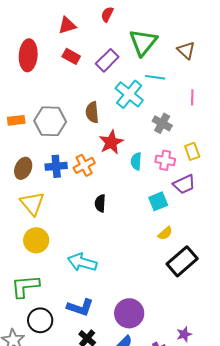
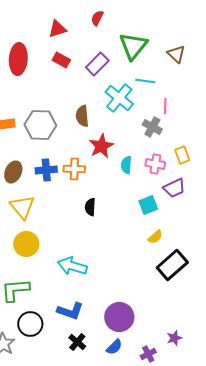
pink line: (192, 97) -> (165, 106), moved
orange cross: (84, 165) -> (74, 169), turned 30

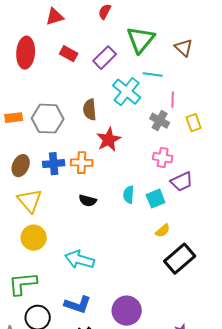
red triangle: (57, 29) -> (55, 17), moved
yellow rectangle: (182, 155) -> (194, 123), moved
cyan semicircle: (126, 165) -> (129, 195), moved
black semicircle: (90, 207) -> (88, 201), moved, turned -78

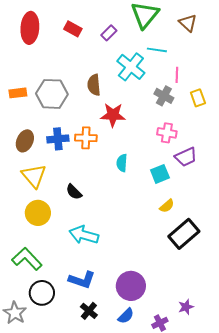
purple rectangle: (105, 58) -> (109, 33), size x0.7
red star: (109, 140) -> (113, 115), turned 30
cyan semicircle: (129, 195) -> (122, 163), moved
black semicircle: (88, 201) -> (74, 192), moved, turned 30
green L-shape: (23, 284) -> (27, 259), turned 52

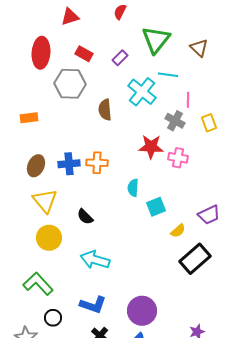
gray hexagon: (52, 94) -> (70, 84), moved
red star: (113, 115) -> (151, 147), moved
purple trapezoid: (186, 157) -> (209, 215), moved
cyan square: (160, 174) -> (156, 207), moved
black circle: (42, 293) -> (53, 318), size x0.7

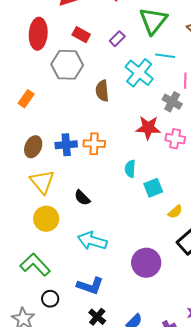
orange rectangle: (29, 118) -> (26, 99), turned -48
purple circle: (142, 311) -> (146, 263), moved

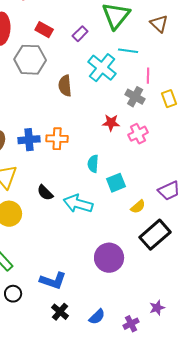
red star: (148, 128) -> (111, 123), size x0.7
pink cross: (175, 139) -> (138, 134), turned -36
cyan arrow: (92, 241) -> (78, 204), moved

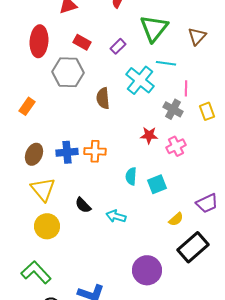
brown triangle: (159, 24) -> (197, 36), turned 30
cyan square: (116, 183) -> (157, 184), moved
cyan arrow: (78, 204) -> (116, 216), size x0.7

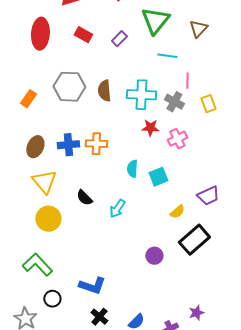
gray hexagon: (68, 72) -> (69, 87), moved
cyan cross: (140, 80) -> (141, 95), moved, turned -36
cyan arrow: (116, 216) -> (117, 209), turned -72
purple circle: (147, 270) -> (154, 256), moved, size x0.6

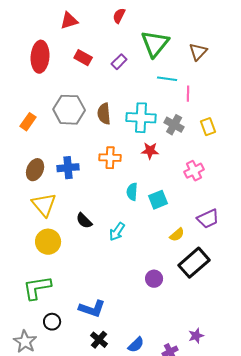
pink line: (187, 81) -> (188, 94), moved
pink cross: (177, 139) -> (194, 171), moved
orange cross: (96, 144) -> (110, 158), moved
green L-shape: (37, 265) -> (37, 288), turned -56

